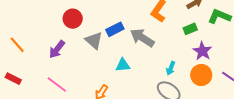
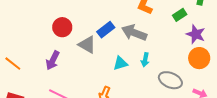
cyan arrow: (171, 68) -> (145, 60), moved

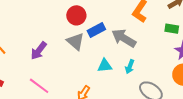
green rectangle: (180, 15) -> (172, 29), turned 32
red circle: (62, 27) -> (76, 15), moved

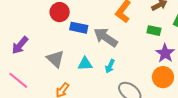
blue rectangle: (96, 30) -> (79, 28), turned 36
gray triangle: (75, 41) -> (55, 59), moved

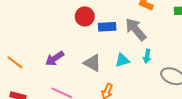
gray arrow: (106, 37) -> (136, 29), turned 30
purple arrow: (20, 45) -> (55, 58), turned 30

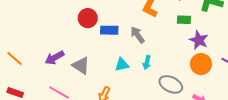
gray arrow: (136, 29) -> (138, 35), size x0.7
gray triangle: (92, 63) -> (81, 65), moved

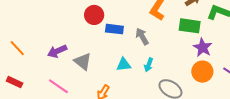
green rectangle: (184, 20) -> (190, 26), size x1.5

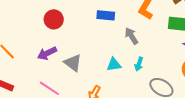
red circle: (94, 15) -> (54, 19), moved
blue rectangle: (114, 29) -> (106, 15), moved

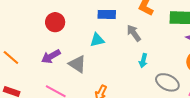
cyan triangle: (114, 65) -> (97, 40), moved

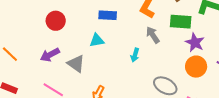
gray arrow: (134, 33) -> (153, 35), moved
cyan arrow: (143, 61) -> (135, 55), moved

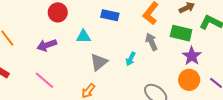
cyan triangle: (97, 40) -> (83, 37), moved
gray triangle: (76, 64) -> (99, 62), moved, turned 36

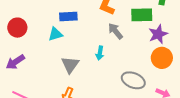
cyan triangle: (83, 37) -> (55, 34), moved
purple star: (192, 56) -> (158, 34), turned 30

